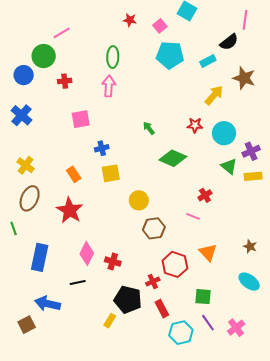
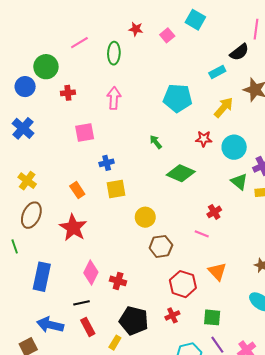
pink line: (62, 33) -> (79, 43), moved
cyan pentagon: (170, 55) -> (178, 98), moved
green ellipse: (113, 57) -> (114, 53), moved
red cross: (153, 282) -> (172, 315), moved
red rectangle: (162, 309) -> (88, 327), moved

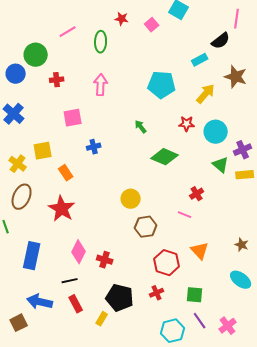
yellow square: (116, 189) -> (43, 151), moved

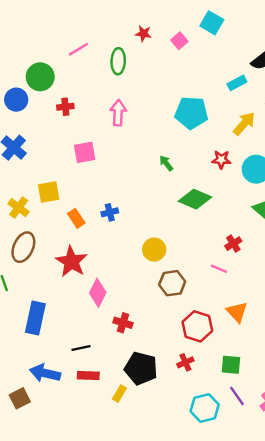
blue cross: (94, 147) -> (110, 212), moved
pink diamond: (79, 252) -> (98, 293), moved
red rectangle: (76, 304) -> (88, 376), turned -60

